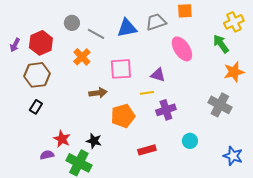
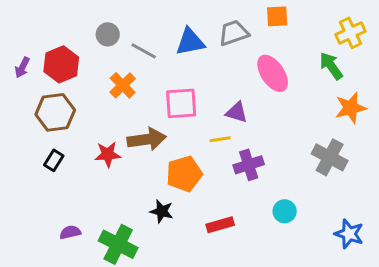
brown arrow: (98, 93) -> (147, 139), size x1.4
red star: (62, 139) -> (108, 154), moved, turned -30
black star: (94, 141) -> (162, 211), moved

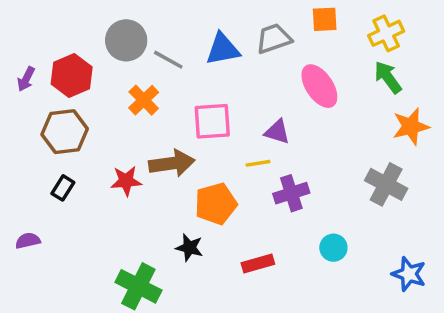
yellow cross: (351, 33) -> (386, 33), moved
gray circle: (108, 34) -> (126, 40), size x1.5
purple semicircle: (70, 232) -> (28, 241), moved

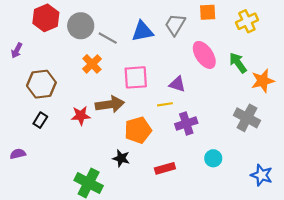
gray trapezoid: (274, 39) -> (175, 25), turned -40
red hexagon: (72, 76) -> (46, 18), moved
green arrow: (388, 77) -> (238, 63), moved

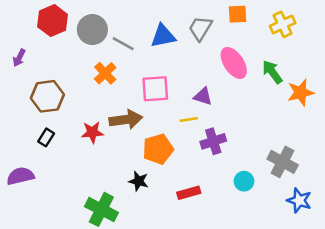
gray cross: (247, 118) -> (283, 162), moved
purple semicircle: (18, 154) -> (20, 176), size x1.5

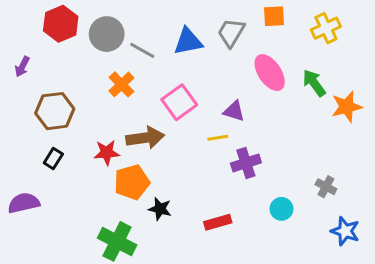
pink square: (155, 89) -> (179, 102), turned -32
orange pentagon: (158, 149) -> (132, 182), moved
gray cross: (283, 162) -> (326, 187), size x0.6

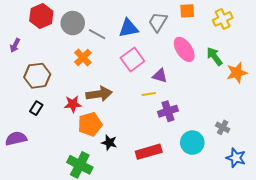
pink square: (179, 102) -> (132, 59), moved
cyan circle: (281, 209) -> (192, 143), size x1.5
red rectangle: (218, 222) -> (149, 152), size x1.4

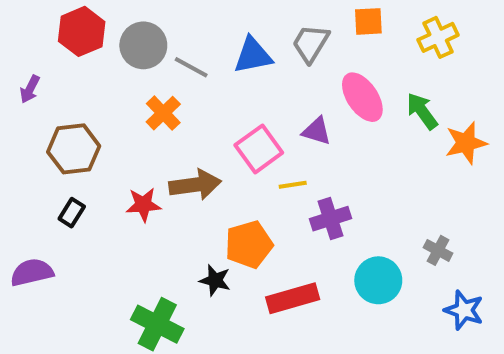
pink square: (132, 59) -> (259, 149), moved
purple triangle: (160, 76) -> (317, 131), moved
orange pentagon: (90, 124) -> (249, 244), moved

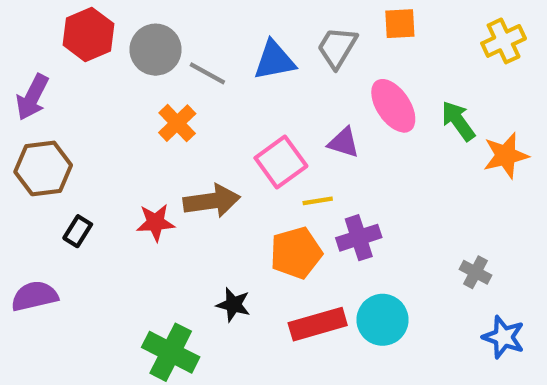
yellow cross: (438, 37) -> (504, 41), moved
purple arrow: (30, 89) -> (32, 97), size x1.5
brown hexagon: (74, 149) -> (43, 168), moved
orange pentagon: (249, 244) -> (296, 253), moved
cyan circle: (378, 280) -> (383, 320), moved

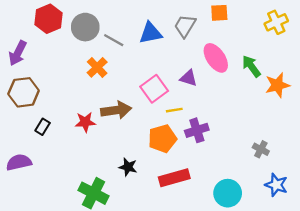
cyan circle: (383, 320) -> (228, 193), moved

